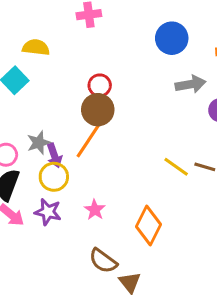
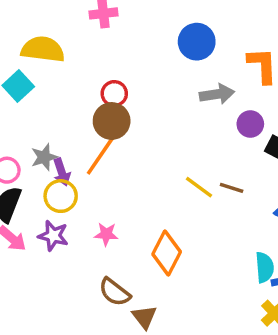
yellow semicircle: (36, 47) -> (43, 49), size x1.4
pink star: (95, 210) -> (106, 234), turned -30

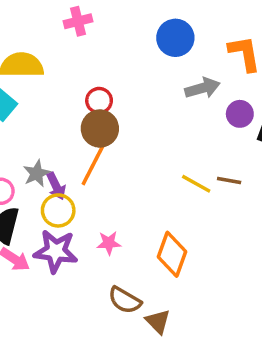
purple star: (53, 236) -> (56, 251), size x1.4

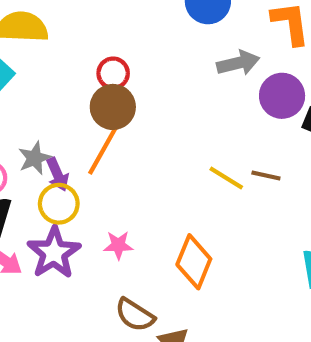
purple circle: (240, 114) -> (282, 96), size x1.4
purple star: (56, 251) -> (54, 253), turned 30

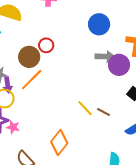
purple circle: (282, 96) -> (119, 65), moved
brown circle: (113, 107) -> (29, 57), moved
pink star: (118, 245) -> (13, 127), moved

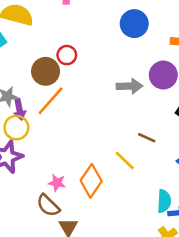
gray arrow: (105, 57) -> (129, 86), moved
yellow line: (85, 108) -> (125, 160), moved
pink star: (13, 127) -> (57, 183), moved

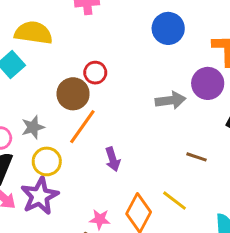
purple arrow: (19, 109) -> (113, 159), moved
yellow line: (125, 160) -> (174, 201), moved

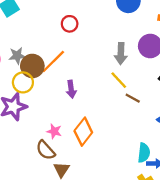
brown circle: (73, 94) -> (32, 66), moved
gray arrow: (170, 100) -> (121, 54), turned 90
yellow line: (174, 201) -> (119, 80), moved

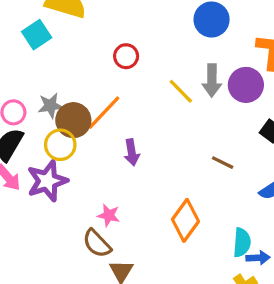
gray arrow: (121, 54) -> (212, 80), moved
yellow line: (119, 80) -> (181, 91), moved
orange diamond: (83, 132) -> (185, 220), moved

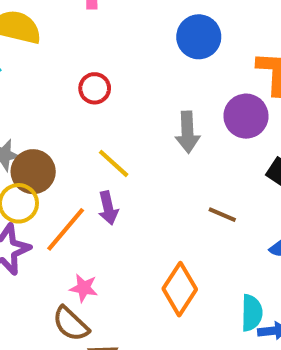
gray arrow: (212, 80) -> (188, 132), moved
yellow line: (181, 91) -> (114, 163), moved
orange line: (104, 113) -> (66, 229), moved

